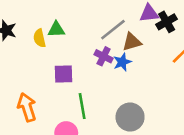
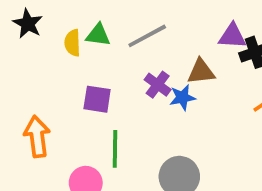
gray line: (113, 30) -> (147, 36), moved

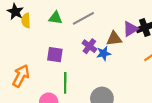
purple triangle: (232, 36) -> (131, 29), moved, turned -35
yellow semicircle: (72, 43) -> (26, 21), moved
orange arrow: (37, 137) -> (21, 76), turned 35

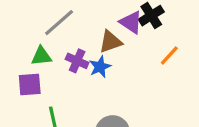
green triangle: (55, 18) -> (41, 56), moved
purple triangle: (131, 29) -> (131, 22), turned -42

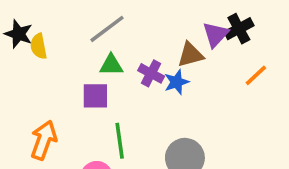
purple triangle: (131, 22) -> (215, 34), turned 35
gray line: (59, 23) -> (107, 29), moved

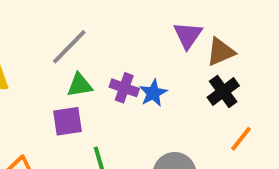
black cross: (239, 29) -> (223, 92), moved
brown triangle: (191, 55) -> (221, 52), moved
orange line: (256, 75) -> (241, 139), moved

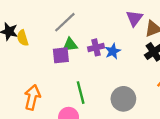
purple cross: (124, 88) -> (96, 47), turned -35
purple square: (68, 121) -> (61, 55), moved

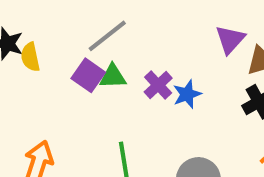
purple cross: (96, 47) -> (158, 85), turned -35
purple square: (61, 55) -> (88, 75), moved, turned 36

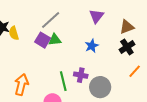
purple triangle: (230, 39) -> (96, 16), moved
purple cross: (158, 85) -> (81, 75), moved, turned -32

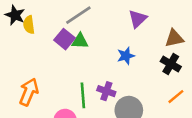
black cross: (127, 47) -> (171, 64), turned -35

